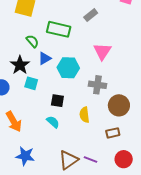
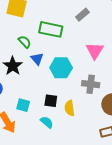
blue triangle: (45, 58) -> (37, 59), turned -40
cyan square: (31, 83) -> (23, 105), moved
yellow semicircle: (84, 115) -> (70, 108), moved

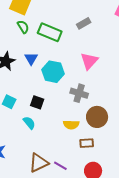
green semicircle: (25, 42) -> (23, 27), moved
yellow semicircle: (70, 108) -> (71, 125), moved, turned -91

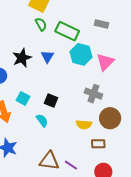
gray rectangle: (84, 23) -> (102, 24), turned 40
cyan hexagon: (53, 72) -> (81, 54), moved
brown triangle: (39, 163) -> (49, 161), turned 30

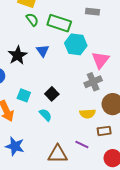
pink triangle: (105, 62) -> (101, 60), moved
gray cross: (93, 94) -> (93, 82), turned -36
black square: (51, 101) -> (52, 94), turned 32
purple line: (71, 165) -> (82, 145), moved

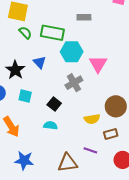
gray cross: (93, 82) -> (74, 83), moved
cyan square: (24, 95) -> (25, 96), moved
cyan semicircle: (45, 115) -> (50, 125), turned -32

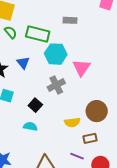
purple line: (90, 150) -> (77, 156), moved

